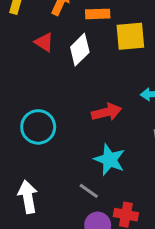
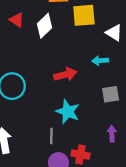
gray line: (89, 191) -> (51, 136), turned 56

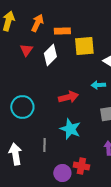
red triangle: (17, 20) -> (26, 50), turned 32
gray line: (51, 136) -> (44, 145), moved

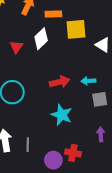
red triangle: (26, 50) -> (16, 47), moved
cyan arrow: (98, 85) -> (88, 81), moved
gray line: (44, 145) -> (28, 145), moved

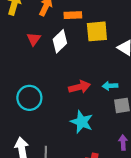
red triangle: (16, 47) -> (34, 39), moved

